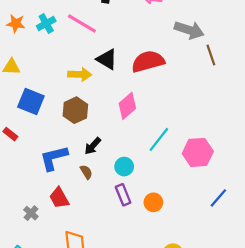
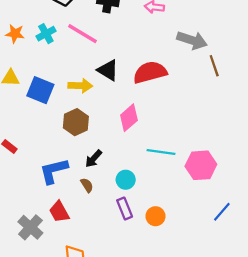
blue square: (31, 102) -> (40, 90), moved
cyan line: (159, 139) -> (161, 152), turned 60
gray cross: (31, 213) -> (30, 227), size x1.6

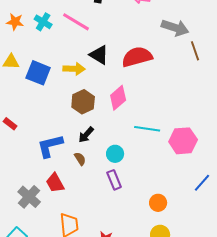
cyan cross: (46, 34) -> (43, 22), turned -30
brown hexagon: (76, 122) -> (83, 102), moved
orange circle: (156, 216) -> (158, 203), moved

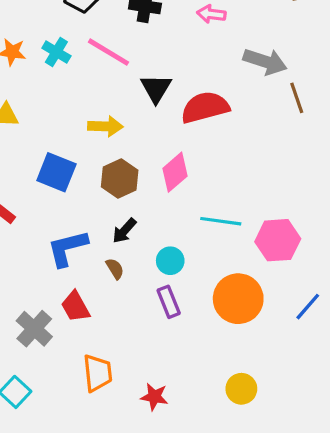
black triangle: (99, 55) -> (156, 88), moved, turned 30
blue square: (38, 73) -> (56, 172), moved
orange circle: (158, 203) -> (238, 299), moved, size x1.8

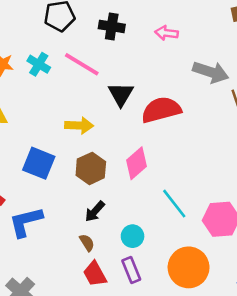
cyan line: (221, 221) -> (174, 204), turned 44
blue L-shape: (67, 248) -> (26, 222), moved
red trapezoid: (75, 307) -> (95, 274), moved

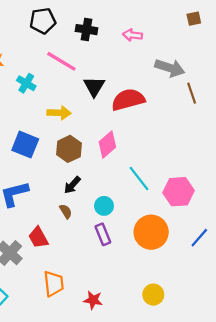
cyan cross: (39, 64) -> (26, 83), moved
red trapezoid: (95, 274) -> (38, 238), moved

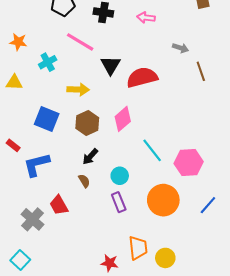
gray arrow: (170, 68) -> (181, 48), size x0.6
cyan cross: (26, 83) -> (48, 62), turned 30
orange trapezoid: (54, 284) -> (138, 248), moved

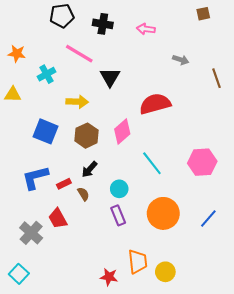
brown line: (201, 71) -> (217, 78), moved
red semicircle: (142, 77) -> (155, 104), moved
red rectangle: (13, 145) -> (64, 184), moved, turned -64
pink hexagon: (189, 163) -> (202, 162), moved

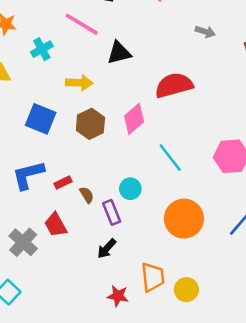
black triangle: (110, 77) -> (119, 53), turned 45
black arrow: (90, 169) -> (107, 249), moved
purple rectangle: (118, 215) -> (112, 212), moved

